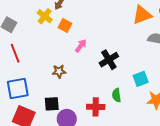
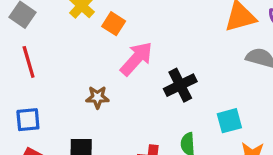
pink arrow: (81, 46) -> (136, 59), size x1.6
blue square: (18, 89) -> (28, 120), size x0.7

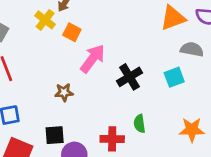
cyan square: (229, 121) -> (174, 77), moved

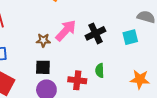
pink arrow: (93, 59) -> (66, 31), moved
black square: (55, 135) -> (43, 67), moved

